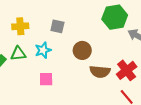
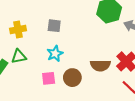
cyan star: (43, 50) -> (55, 54), moved
brown circle: (82, 50) -> (72, 78), moved

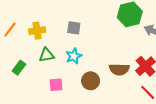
green triangle: (19, 56) -> (47, 55), moved
pink square: (49, 78) -> (56, 85), moved

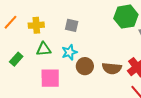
brown circle: (91, 81) -> (85, 66), moved
pink square: (56, 85) -> (50, 78), size x1.5

